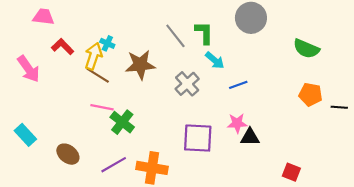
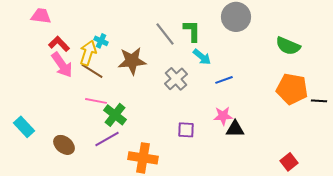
pink arrow: (29, 69) -> (62, 65), moved
orange pentagon: (311, 94) -> (292, 89), size x1.4
purple square: (198, 138) -> (186, 130), size x0.6
purple line: (114, 165) -> (107, 139), moved
red square: (291, 172) -> (289, 162), moved, turned 30

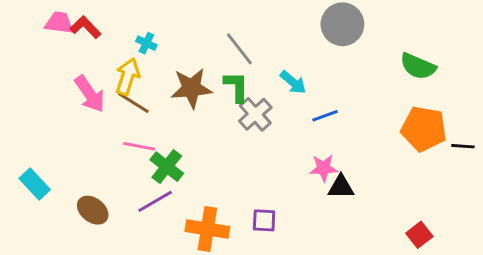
green L-shape: (192, 31) -> (236, 87), moved
cyan cross: (101, 41) -> (146, 43), moved
red L-shape: (59, 44) -> (85, 27), moved
purple square: (186, 130) -> (264, 220), moved

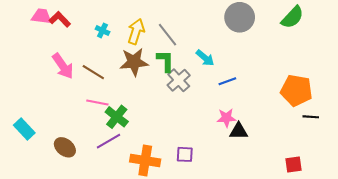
green semicircle: (418, 66) -> (292, 17), moved, turned -70
yellow arrow: (128, 77) -> (136, 31), moved
black line: (463, 146) -> (311, 117), moved
red square: (419, 235) -> (293, 165), turned 30

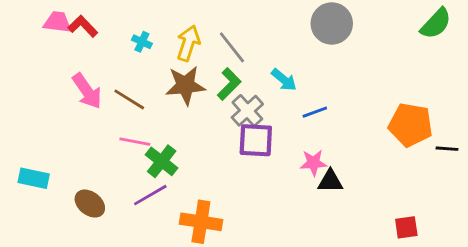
green semicircle: (292, 17) -> (436, 24), moved
green L-shape: (165, 61) -> (229, 84), turned 45
black line: (311, 117) -> (447, 149), moved
cyan rectangle: (24, 129) -> (34, 178), turned -35
purple square: (185, 154) -> (256, 140), moved, size x1.5

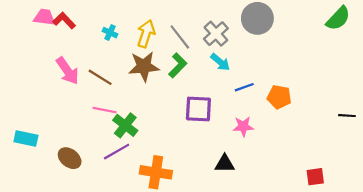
gray cross: (247, 111) -> (216, 34), moved
orange pentagon: (410, 125) -> (279, 97), moved, size x0.7
black triangle: (330, 181) -> (225, 164), moved

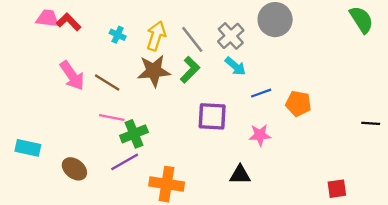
green semicircle: (338, 18) -> (361, 20), turned -76
green cross: (125, 125) -> (134, 134), turned 30

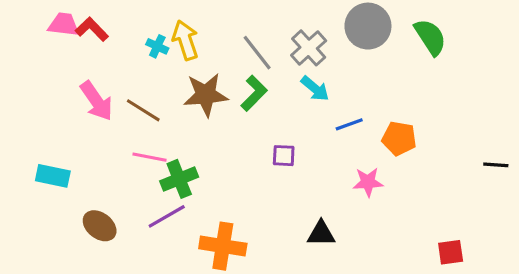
green semicircle: (361, 20) -> (430, 37), moved
yellow arrow: (156, 36) -> (185, 40), moved, turned -36
purple square: (212, 116) -> (284, 156), size x0.6
pink star: (260, 135) -> (368, 182), moved
cyan rectangle: (28, 148) -> (53, 176), moved

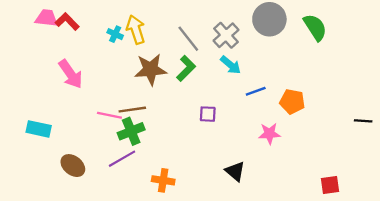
brown line: (143, 110) -> (132, 110), moved, turned -40
black triangle: (321, 234) -> (235, 171), turned 40
orange cross: (223, 246) -> (163, 180), size x0.7

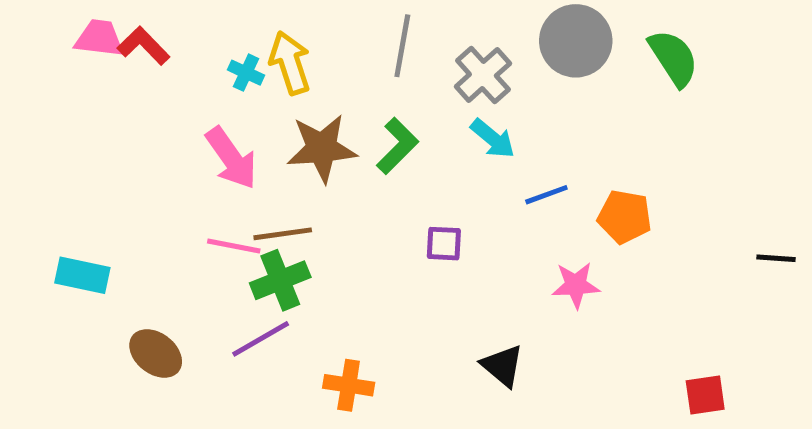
gray line: (188, 39) -> (402, 46), moved, turned 48
pink arrow: (71, 74) -> (231, 158), moved

